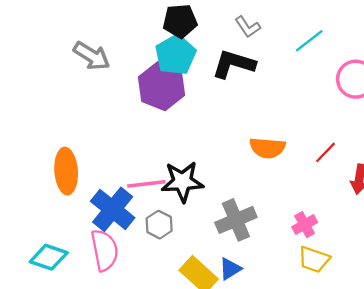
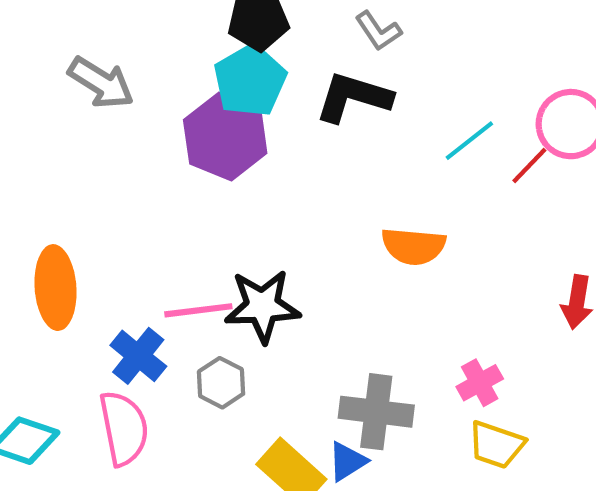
cyan line: (309, 41) -> (469, 141), moved
red line: (326, 152) -> (529, 165), moved
blue cross: (113, 209) -> (138, 356), size x0.7
gray cross: (236, 220) -> (376, 412), moved, turned 30

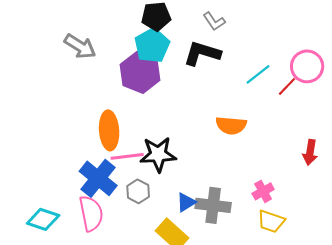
orange ellipse: (55, 288) -> (109, 130), moved
blue cross: (138, 356) -> (98, 178), size x1.4
blue triangle: (347, 461) -> (186, 202), moved

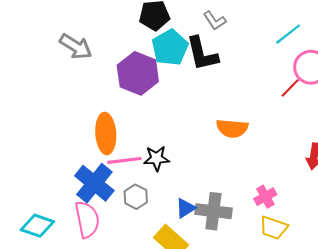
cyan pentagon: (152, 45) -> (170, 48), moved
black L-shape: (202, 53) -> (202, 54), turned -120
cyan line: (258, 74) -> (288, 34), moved
black star: (158, 154) -> (157, 158), size x0.7

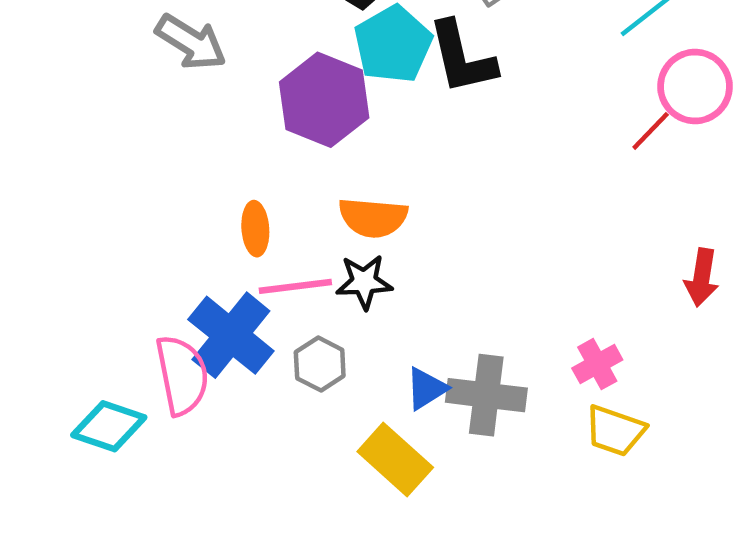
orange semicircle: (232, 128) -> (373, 218), moved
orange ellipse: (106, 134) -> (255, 229), size x0.6
pink semicircle: (87, 219) -> (182, 375), moved

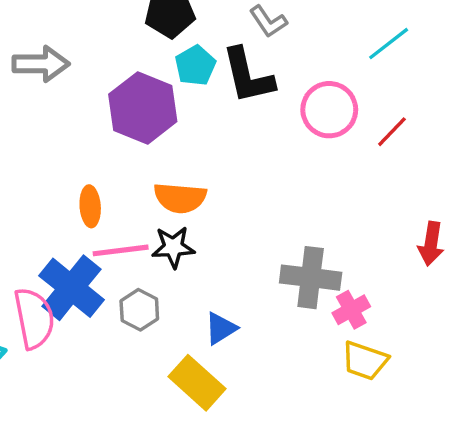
gray arrow: (191, 42) -> (41, 64), turned -32
cyan pentagon: (393, 44) -> (195, 66), size x0.7
pink circle: (695, 86) -> (329, 110), moved
gray cross: (486, 395) -> (311, 278), moved

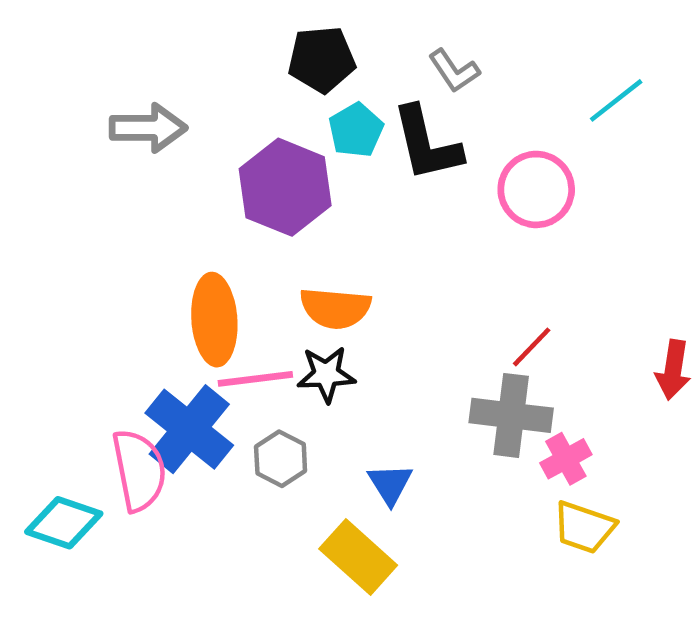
red line: (392, 132) -> (532, 347), moved
orange ellipse: (90, 206) -> (214, 320), size x1.6
blue triangle: (221, 328) -> (390, 484), turned -30

